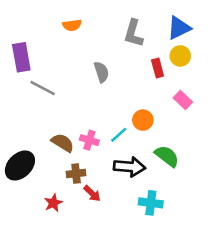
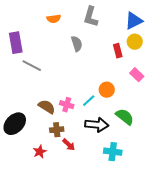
gray L-shape: (133, 33) -> (91, 17), moved
gray semicircle: (101, 72) -> (77, 44), moved

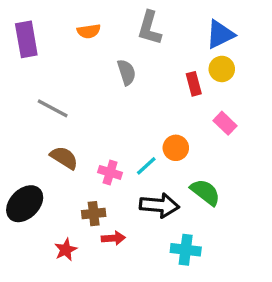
purple rectangle: (16, 43) -> (26, 39), moved
brown semicircle: (47, 107) -> (64, 158), moved
red arrow: (69, 145) -> (113, 238), turned -48

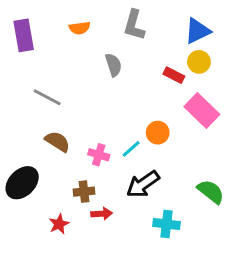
red rectangle: (194, 84) -> (174, 75), turned -48
pink rectangle: (225, 123) -> (202, 111), size x1.6
green semicircle: (205, 192) -> (211, 192), moved
black arrow: (159, 205) -> (143, 184), turned 140

